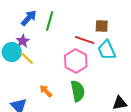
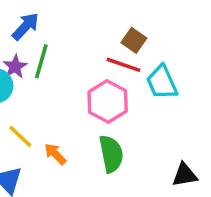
green line: (50, 21) -> (41, 61), moved
brown square: (102, 26) -> (134, 40), moved, turned 32
yellow line: (27, 58) -> (20, 136), moved

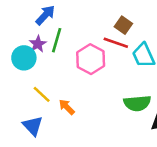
pink hexagon: (108, 101) -> (91, 59), moved
green semicircle: (111, 154) -> (137, 103), moved, turned 96

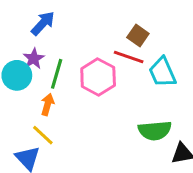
green line: (57, 40) -> (57, 74), moved
yellow line: (42, 94) -> (43, 135), moved
orange arrow: (67, 107) -> (47, 104), moved, turned 60

